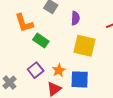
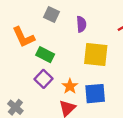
purple square: (36, 70) -> (44, 79), moved

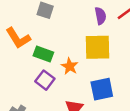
purple semicircle: (81, 24) -> (100, 16), moved
orange star: (70, 86) -> (70, 66), moved

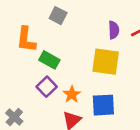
orange L-shape: (18, 38) -> (26, 39), turned 30
orange star: (70, 66) -> (72, 94), moved

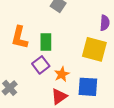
orange L-shape: (26, 39) -> (20, 37), moved
green rectangle: (49, 60) -> (46, 42), turned 54

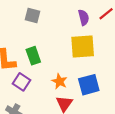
purple square: (41, 65) -> (21, 82), moved

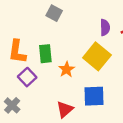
yellow square: (83, 46) -> (97, 56), turned 30
orange star: (59, 81) -> (67, 69), moved

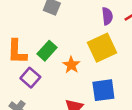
green rectangle: (45, 54) -> (47, 51), turned 54
yellow square: (97, 56) -> (102, 48), turned 32

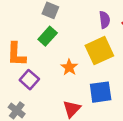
green rectangle: (47, 51) -> (48, 36), moved

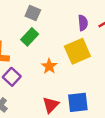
blue square: (101, 92) -> (78, 102), moved

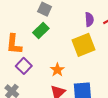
orange star: (49, 66) -> (57, 70), moved

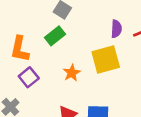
orange star: (57, 70) -> (72, 73), moved

